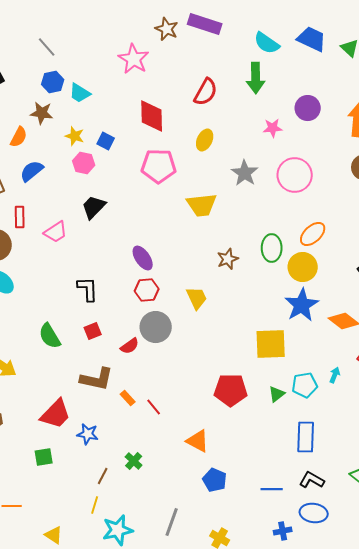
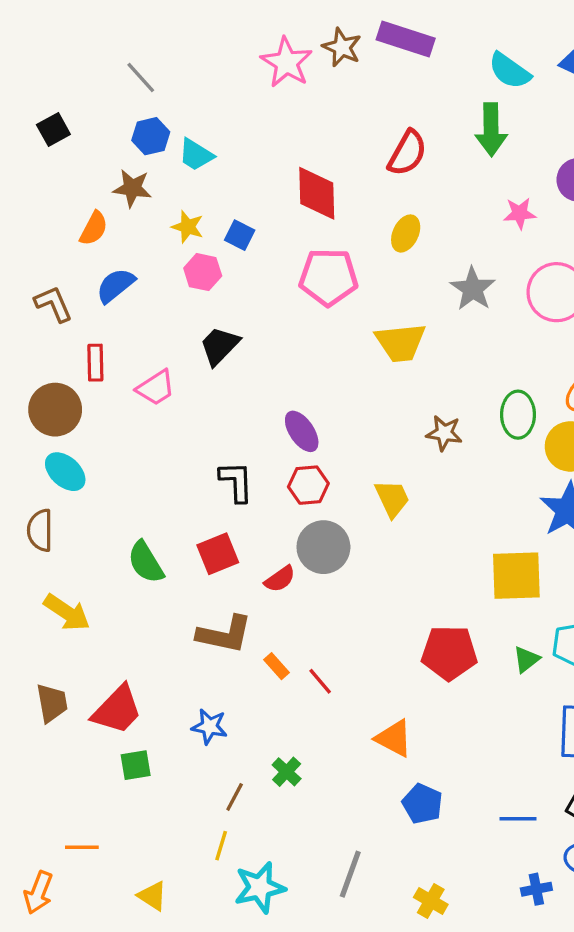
pink star: (134, 59) -> (287, 62), moved
brown star: (228, 259) -> (444, 433), turned 30
black L-shape: (88, 289) -> (236, 482), moved
red square: (93, 331) -> (218, 554), size x1.4
red trapezoid: (56, 414) -> (117, 710), moved

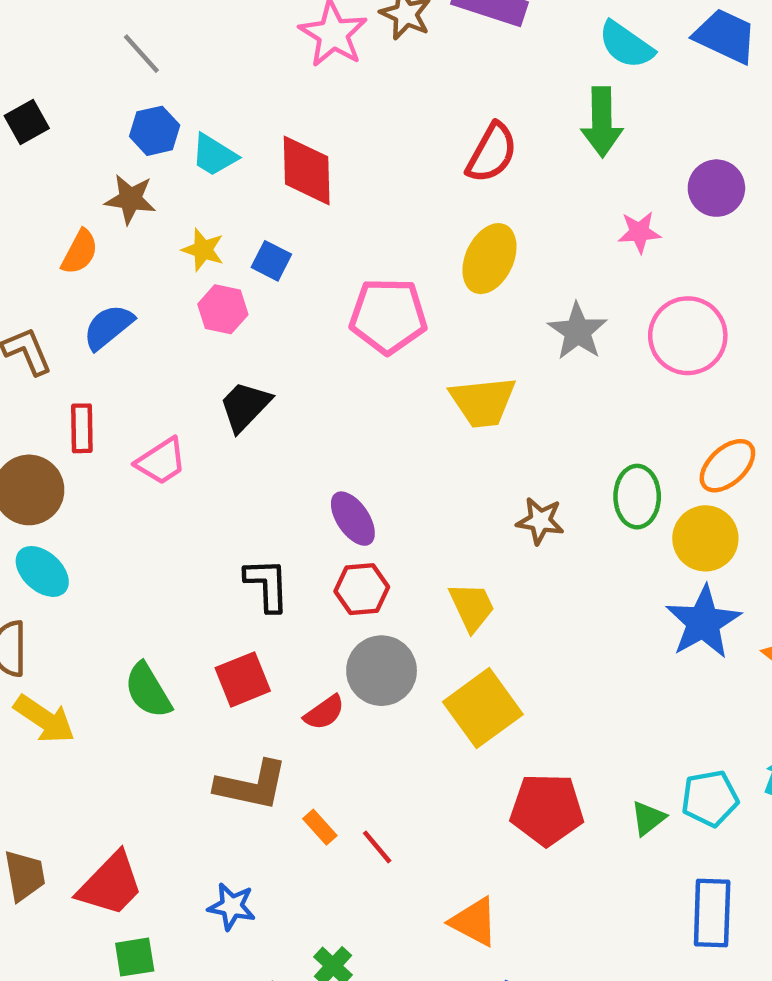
red diamond: (317, 193) -> (307, 170), moved
yellow ellipse: (406, 233) -> (489, 259), size x1.4
yellow square: (516, 576) -> (483, 708), moved, turned -34
yellow arrow: (67, 612) -> (44, 719), moved

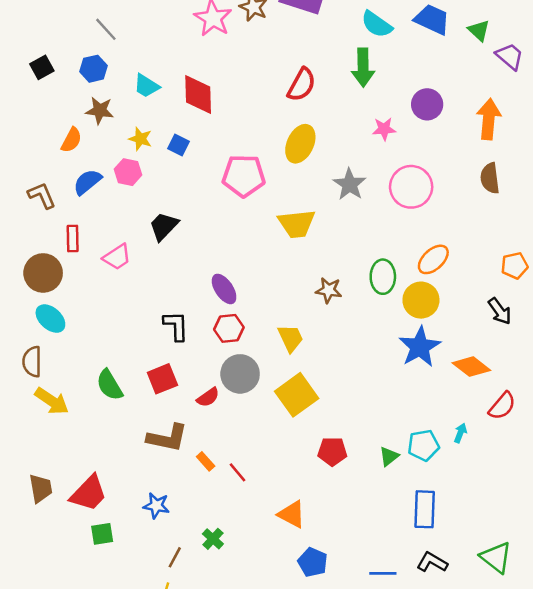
blue hexagon: (155, 131) -> (94, 69), moved
pink hexagon: (223, 309) -> (128, 172), moved
red pentagon: (547, 809) -> (332, 451), size x0.7

